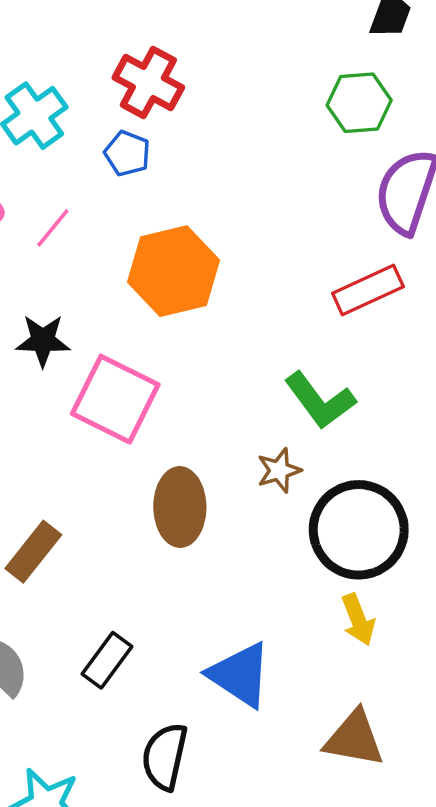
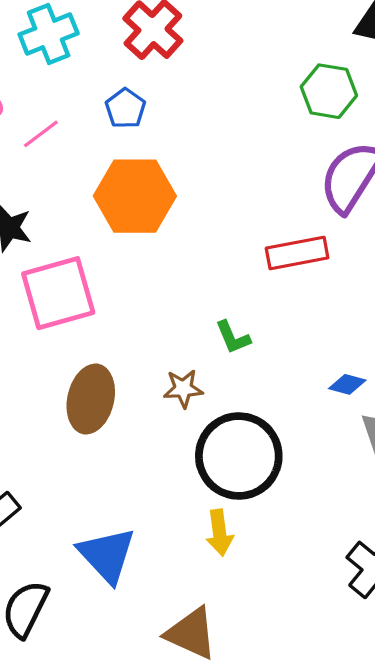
blue pentagon: (127, 153) -> (125, 108), moved
pink square: (115, 399) -> (58, 293), turned 34
green L-shape: (320, 400) -> (233, 337), size x0.6

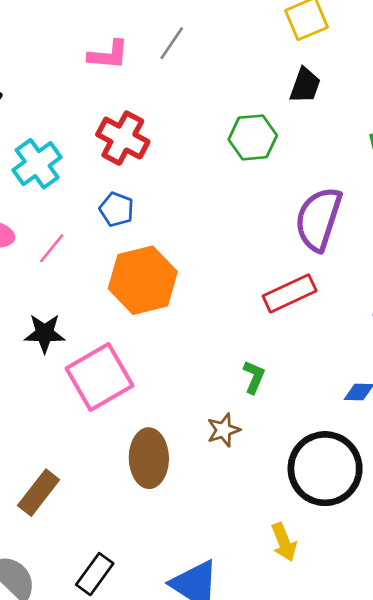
green hexagon: (329, 91) -> (253, 137), moved
green L-shape: (233, 337) -> (254, 377), turned -120
black circle: (239, 456) -> (325, 469), moved

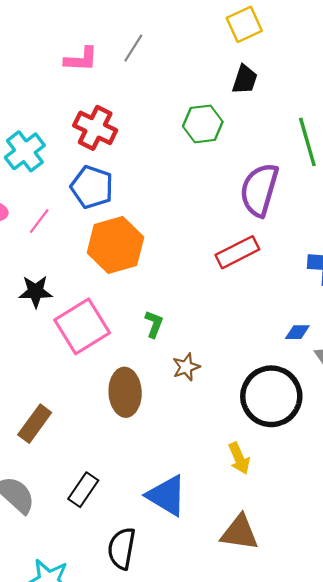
blue pentagon: (117, 209) -> (92, 187), size x1.5
green L-shape: (254, 377) -> (154, 324), moved

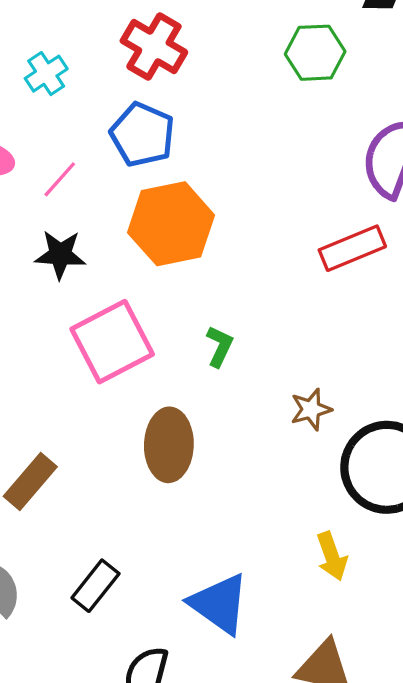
cyan cross: (25, 151) -> (46, 74), size x0.7
black star: (36, 292) -> (60, 255), moved
brown star: (186, 367) -> (311, 409), moved

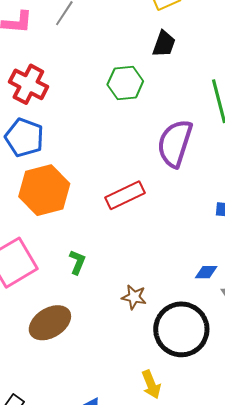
red rectangle: (352, 248) -> (125, 195), moved
brown star: (311, 409) -> (134, 297), turned 30
brown ellipse: (169, 445) -> (50, 323), turned 60

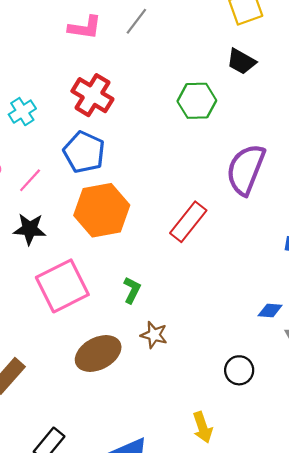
black trapezoid: (164, 44) -> (241, 61), turned 96
red rectangle: (125, 195) -> (188, 222), turned -30
brown star: (134, 297) -> (154, 335), moved
black circle: (181, 329) -> (239, 370), size x0.5

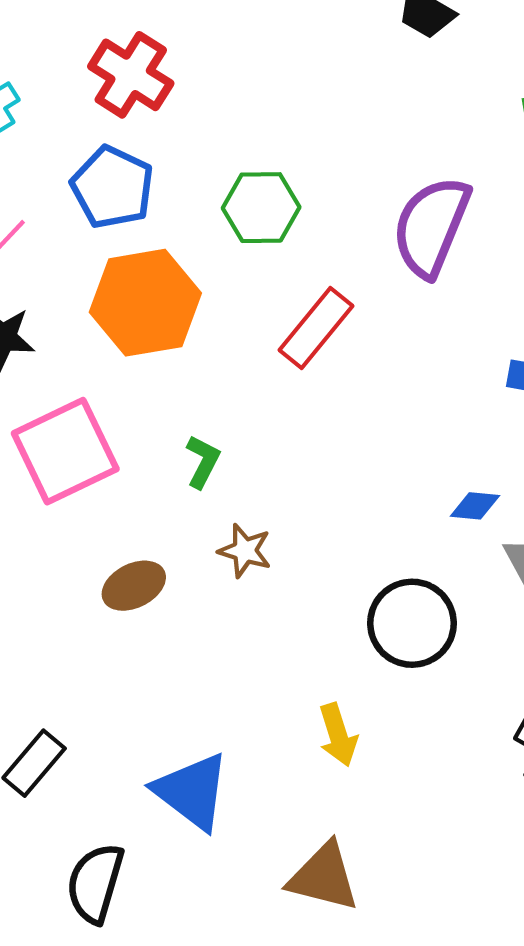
green hexagon: (197, 101) -> (261, 208), moved
brown ellipse: (98, 353) -> (134, 586), size x0.7
black circle: (239, 370) -> (412, 623), size x1.5

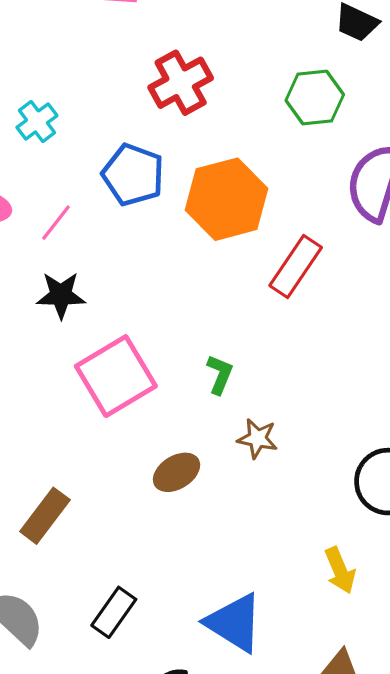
red cross: (131, 75) -> (181, 83), moved, turned 34
green hexagon: (261, 208) -> (315, 98), moved
orange hexagon: (145, 303) -> (227, 199), moved

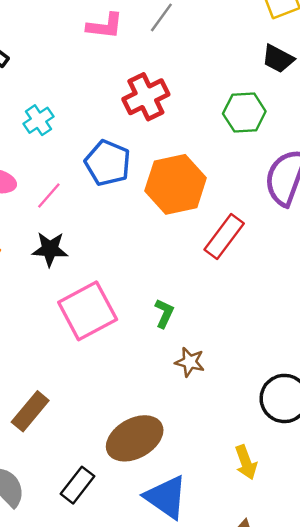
brown ellipse: (177, 472) -> (135, 438), moved, size x1.6

